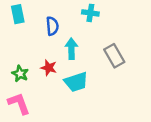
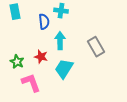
cyan cross: (90, 13) -> (61, 11), moved
cyan trapezoid: (76, 82) -> (64, 69), turned 140
pink L-shape: (19, 103) -> (31, 83), moved

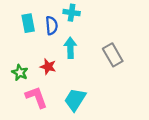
cyan rectangle: (15, 12) -> (28, 23), moved
cyan trapezoid: (64, 69) -> (75, 100), moved

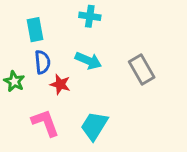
blue semicircle: (52, 26) -> (42, 62), moved
cyan arrow: (70, 48) -> (88, 61), turned 114
green star: (20, 73) -> (14, 81), moved

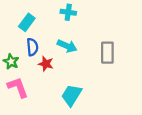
cyan rectangle: (35, 30) -> (27, 22), turned 48
gray rectangle: (142, 70) -> (107, 53), turned 30
pink L-shape: (45, 123) -> (18, 87), moved

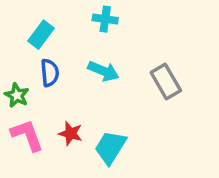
gray rectangle: (107, 53) -> (166, 81), turned -30
red star: (46, 64) -> (71, 133), moved

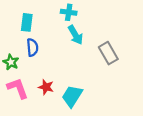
cyan rectangle: (41, 35) -> (27, 22), turned -30
cyan arrow: (103, 71) -> (75, 35), moved, turned 36

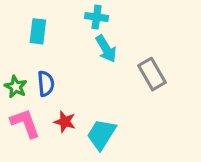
blue semicircle: (32, 47) -> (46, 84), moved

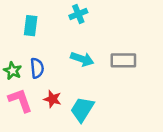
cyan cross: (97, 17) -> (78, 14), turned -30
cyan arrow: (106, 49) -> (82, 59), moved, turned -40
gray rectangle: (152, 74) -> (123, 60), turned -60

